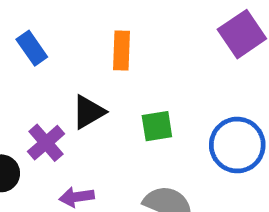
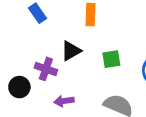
purple cross: (46, 143) -> (46, 69), turned -30

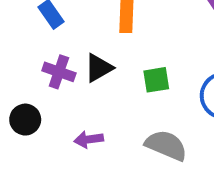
purple cross: (46, 69) -> (59, 72), moved

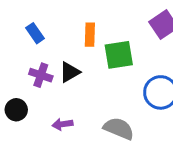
green square: (156, 80) -> (119, 55), moved, size x1.5

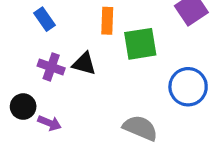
black triangle: (70, 72) -> (84, 64), turned 45
purple arrow: (62, 124) -> (49, 123), moved, turned -150

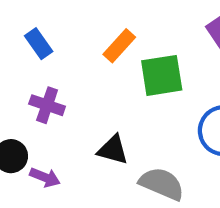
orange rectangle: (107, 21) -> (119, 46), turned 40
black triangle: (84, 64) -> (113, 150), moved

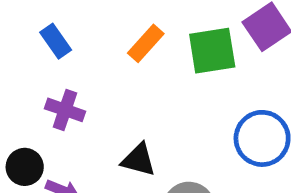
green square: (162, 75) -> (212, 51), moved

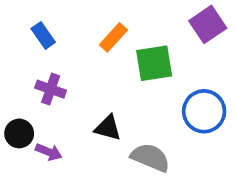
green square: (212, 51) -> (154, 63), moved

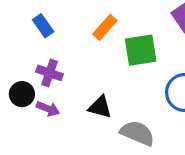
black circle: (19, 133) -> (22, 94), moved
purple arrow: (49, 152) -> (48, 109), moved

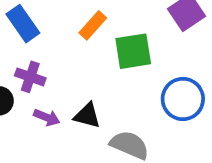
blue rectangle: (43, 26) -> (23, 24), size x1.4
purple arrow: (48, 109) -> (47, 117), moved

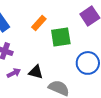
purple arrow: (47, 117) -> (14, 73), turned -48

